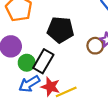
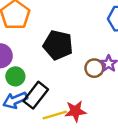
black rectangle: (43, 61) -> (36, 95), moved
red star: (51, 87) -> (75, 111), moved, turned -30

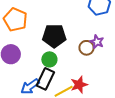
green circle: (15, 76) -> (49, 59), moved

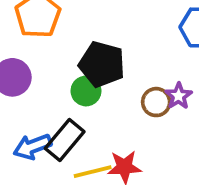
green circle: (49, 59) -> (86, 91), moved

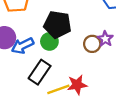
blue arrow: (32, 147) -> (23, 46), moved

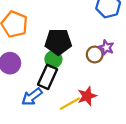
blue arrow: (23, 46) -> (32, 97), moved
black rectangle: (40, 72) -> (48, 77), moved

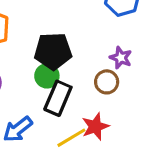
brown circle: (95, 54) -> (107, 82), moved
black rectangle: (48, 77) -> (58, 98), moved

